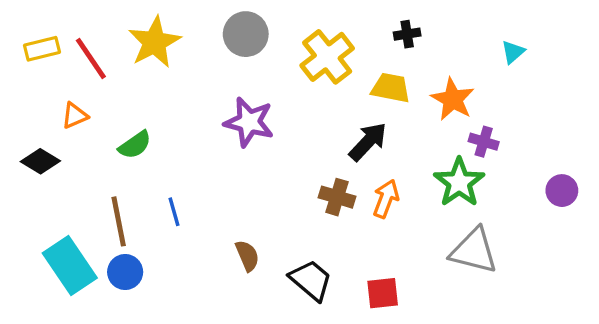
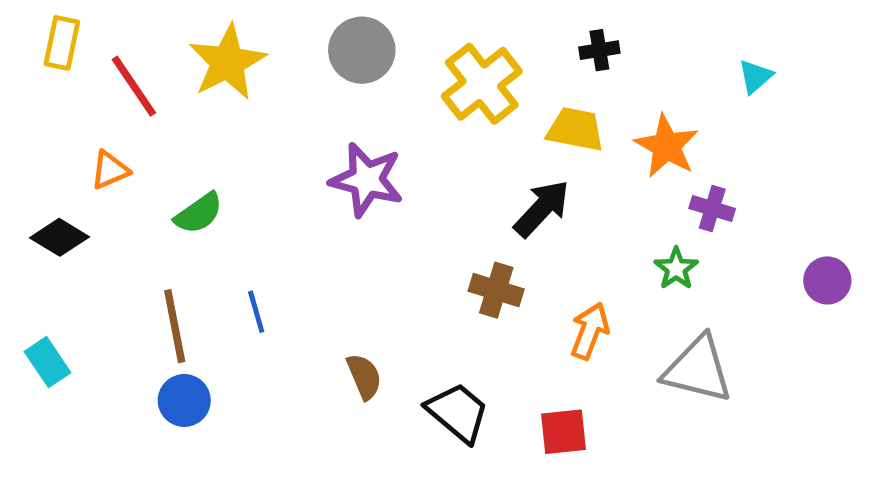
yellow rectangle: (42, 49) -> (62, 43), moved, turned -64
green star: (459, 182) -> (676, 268), size x0.6
orange arrow: (386, 199) -> (590, 331), moved
cyan rectangle: (70, 265) -> (47, 362), moved, size x0.6

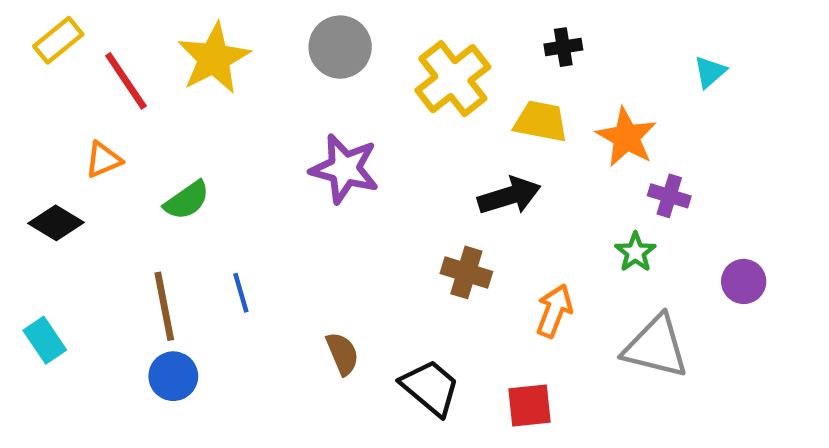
yellow rectangle: (62, 43) -> (58, 40), turned 39
black arrow: (542, 209) -> (509, 196), turned 30
purple circle: (827, 280) -> (744, 281), moved

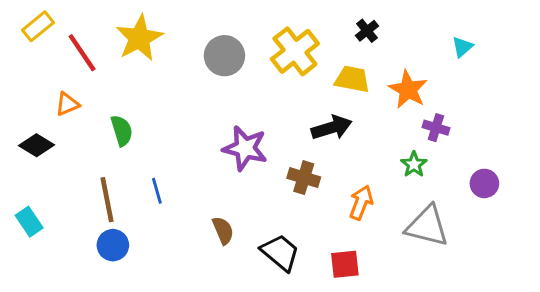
gray circle: (340, 47) -> (224, 56), moved
black cross: (563, 47) -> (367, 31), turned -30
purple star: (345, 169) -> (245, 148), moved
green semicircle: (187, 200) -> (122, 131), turned -72

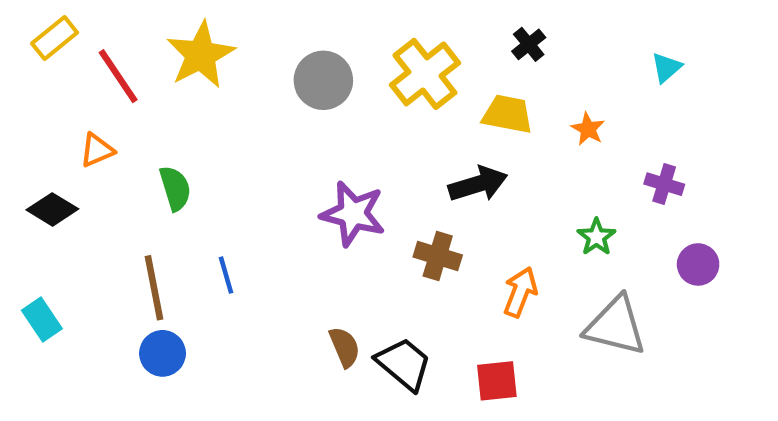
orange star: (408, 89) -> (588, 129), size x0.6
purple cross: (436, 128) -> (664, 184), moved
brown semicircle: (223, 230) -> (345, 347), moved

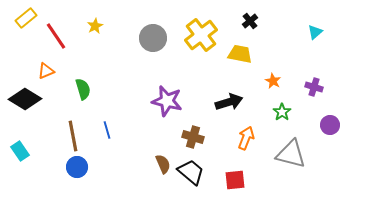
yellow star: (201, 55) -> (95, 26), size x0.5
orange star: (588, 129) -> (273, 81), moved
black arrow: (478, 184) -> (229, 102), moved
black diamond: (52, 209) -> (25, 99), size x1.4
brown cross: (438, 256) -> (193, 137), moved

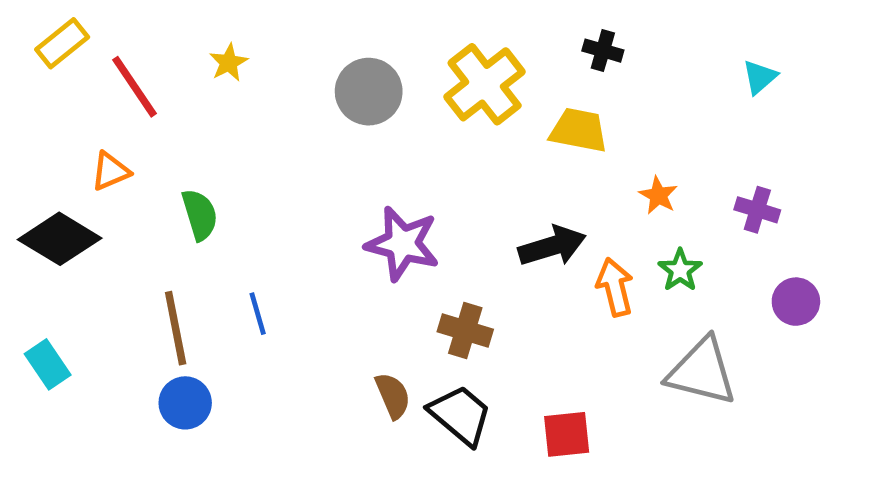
black cross: (250, 21) -> (603, 51), turned -35
orange arrow: (246, 138) -> (615, 287), moved, turned -35

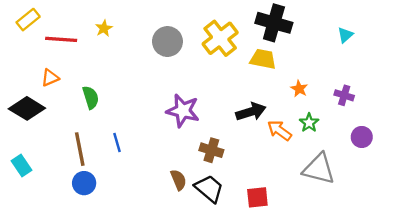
black cross: (603, 51) -> (274, 23), size x2.0
red line: (135, 87) -> (61, 39), turned -52
orange arrow: (615, 287) -> (279, 130), turned -40

